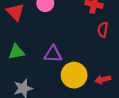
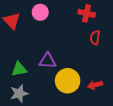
green triangle: (16, 52) -> (19, 69), moved

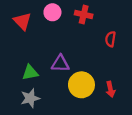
red cross: (87, 13) -> (84, 15), moved
red arrow: (95, 85) -> (110, 89), turned -88

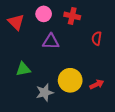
purple triangle: (60, 64) -> (51, 41), moved
red arrow: (110, 89) -> (97, 84), turned -104
gray star: (30, 98) -> (45, 93), moved

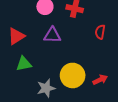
red triangle: (16, 22) -> (16, 36), moved, turned 42

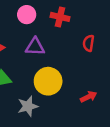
yellow circle: (73, 75) -> (48, 81), moved

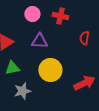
red arrow: (89, 97) -> (84, 83), size x1.5
gray star: (28, 106) -> (22, 91), moved

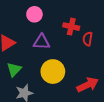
red cross: (60, 16) -> (71, 27), moved
green triangle: (12, 68) -> (14, 69), turned -35

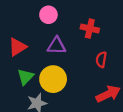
red semicircle: (88, 39) -> (101, 60), moved
yellow circle: (53, 72) -> (53, 79), moved

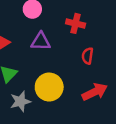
yellow circle: (53, 79) -> (49, 87), moved

